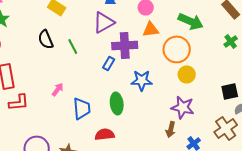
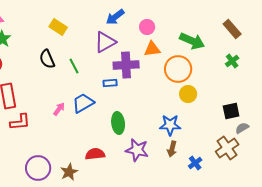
blue rectangle: (109, 63) -> (110, 83), turned 56
blue star: (142, 80) -> (170, 125), moved
purple star: (183, 107) -> (137, 150), moved
blue trapezoid: (82, 108) -> (83, 103), moved, turned -115
red semicircle: (105, 134) -> (95, 154), moved

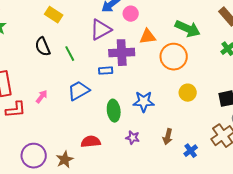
pink circle: (147, 27) -> (131, 14), moved
yellow circle: (188, 94) -> (188, 93), moved
pink arrow: (59, 109) -> (42, 97), moved
blue star: (170, 125) -> (144, 102), moved
purple star: (137, 150) -> (133, 138), size x0.6

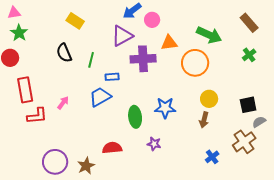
green line: (70, 54) -> (91, 60), turned 42
blue rectangle: (106, 71) -> (112, 77), moved
brown arrow: (168, 137) -> (204, 120), moved

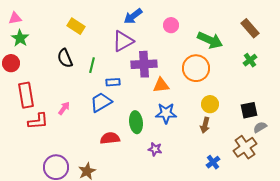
pink circle: (152, 20) -> (171, 25), moved
orange triangle: (169, 43) -> (161, 85), moved
red semicircle: (112, 148) -> (110, 138), moved

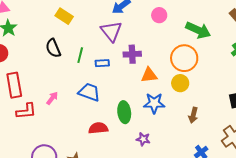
purple triangle: (123, 41) -> (111, 31), turned -40
purple cross: (144, 64) -> (132, 54), size x0.7
blue rectangle: (113, 82) -> (102, 63), moved
blue trapezoid: (101, 102) -> (89, 92), turned 50
yellow circle: (210, 104) -> (180, 83), moved

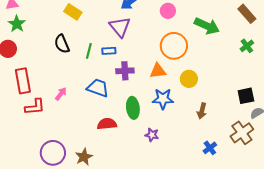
purple cross: (132, 54) -> (125, 71), moved
orange circle: (184, 58) -> (174, 46), moved
blue rectangle: (102, 63) -> (109, 51), moved

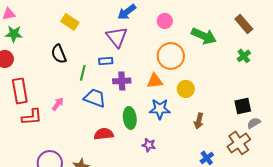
green star: (17, 24) -> (14, 34), turned -30
green line: (89, 51) -> (83, 73), moved

